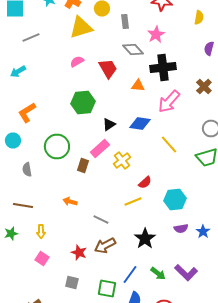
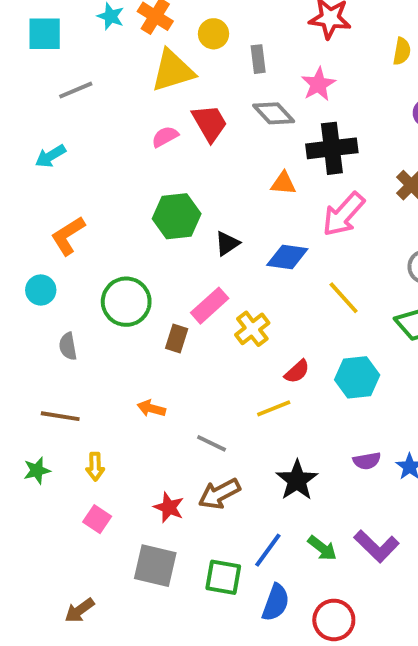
red trapezoid: (108, 68) -> (210, 123), moved
black triangle: (109, 124) -> (227, 243), moved
cyan hexagon: (175, 200) -> (357, 377), moved
gray square: (72, 282) -> (155, 566), size x1.6

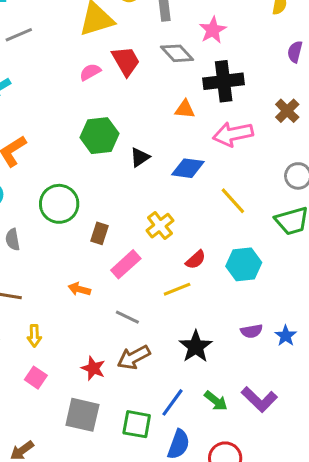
pink arrow: (344, 214) -> (233, 134), turned 36
pink rectangle: (210, 306) -> (126, 264), moved

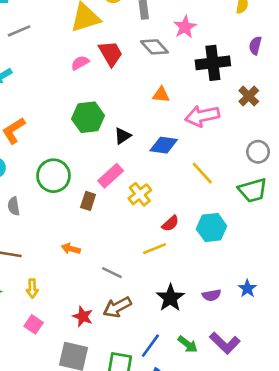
black cross: (224, 81) -> (213, 63), moved
pink rectangle: (126, 264) -> (111, 176), moved
purple semicircle: (252, 331) -> (212, 295), moved

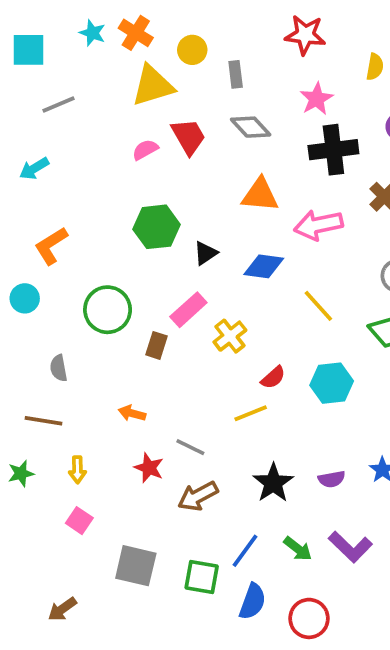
pink star: (185, 27) -> (317, 99), moved
orange triangle: (161, 95) -> (260, 195), size x1.5
gray semicircle: (14, 206) -> (59, 368), moved
red star: (83, 316) -> (149, 468), moved

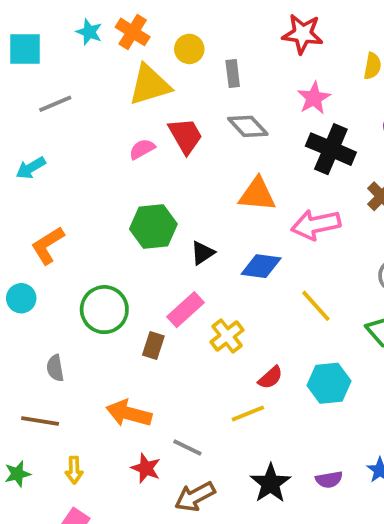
black cross: (333, 150) -> (331, 149), turned 30
orange arrow: (132, 413) -> (129, 413), size x1.6

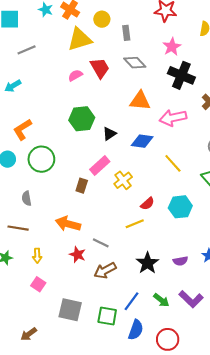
green circle: (104, 310) -> (41, 159), moved

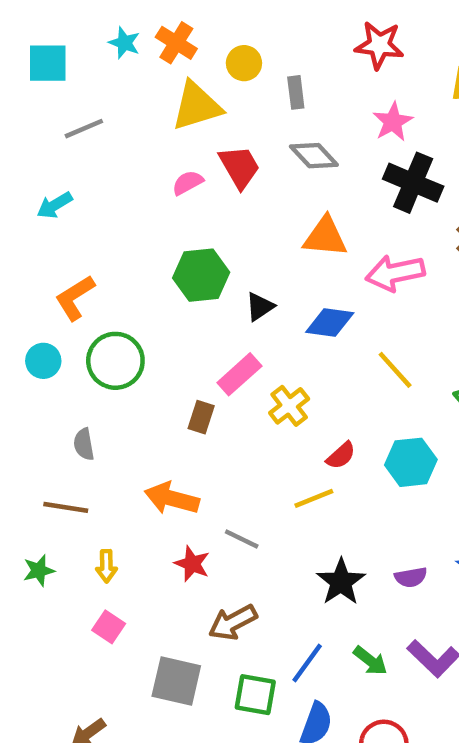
brown arrow: (105, 270) -> (233, 622), moved

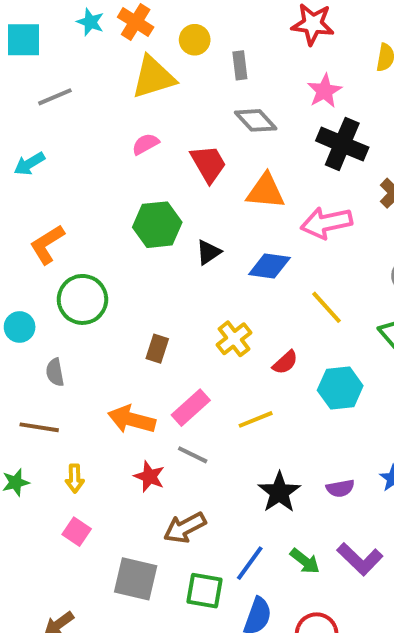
red trapezoid: (239, 167) -> (208, 164), moved
cyan circle: (43, 361) -> (20, 327), moved
pink rectangle: (239, 374) -> (191, 408), moved
red semicircle: (341, 456) -> (285, 362), moved

